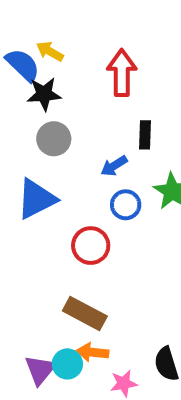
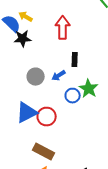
gray circle: (54, 139) -> (36, 77), moved
blue triangle: (36, 199) -> (27, 113), moved
blue circle: (126, 205) -> (73, 96), moved

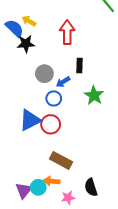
gray circle: (36, 77) -> (44, 74), moved
blue circle: (73, 96) -> (54, 98), moved
brown rectangle: (44, 152) -> (61, 160), moved

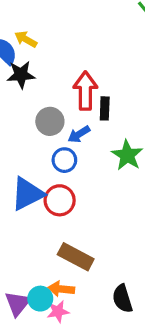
red arrow: (67, 32) -> (85, 91), moved
pink star: (68, 198) -> (58, 311), moved

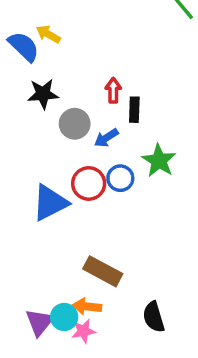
black star: (21, 75) -> (43, 94), moved
red arrow: (85, 91) -> (113, 90), size x0.6
blue circle: (64, 160) -> (120, 178), moved
red circle: (60, 200) -> (89, 183), moved

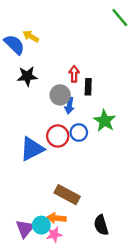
gray circle: (75, 124) -> (60, 95), moved
blue arrow: (106, 138) -> (69, 106), turned -49

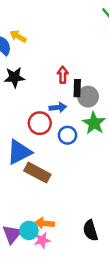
gray circle: (60, 95) -> (88, 97), moved
blue arrow: (69, 106) -> (58, 107), turned -105
red circle: (58, 136) -> (40, 123), moved
brown rectangle: (67, 195) -> (37, 173), moved

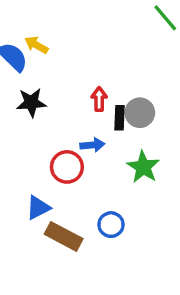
gray circle: (88, 97) -> (140, 113), moved
blue circle: (68, 135) -> (111, 225), moved
blue triangle: (19, 152) -> (38, 208), size x0.7

